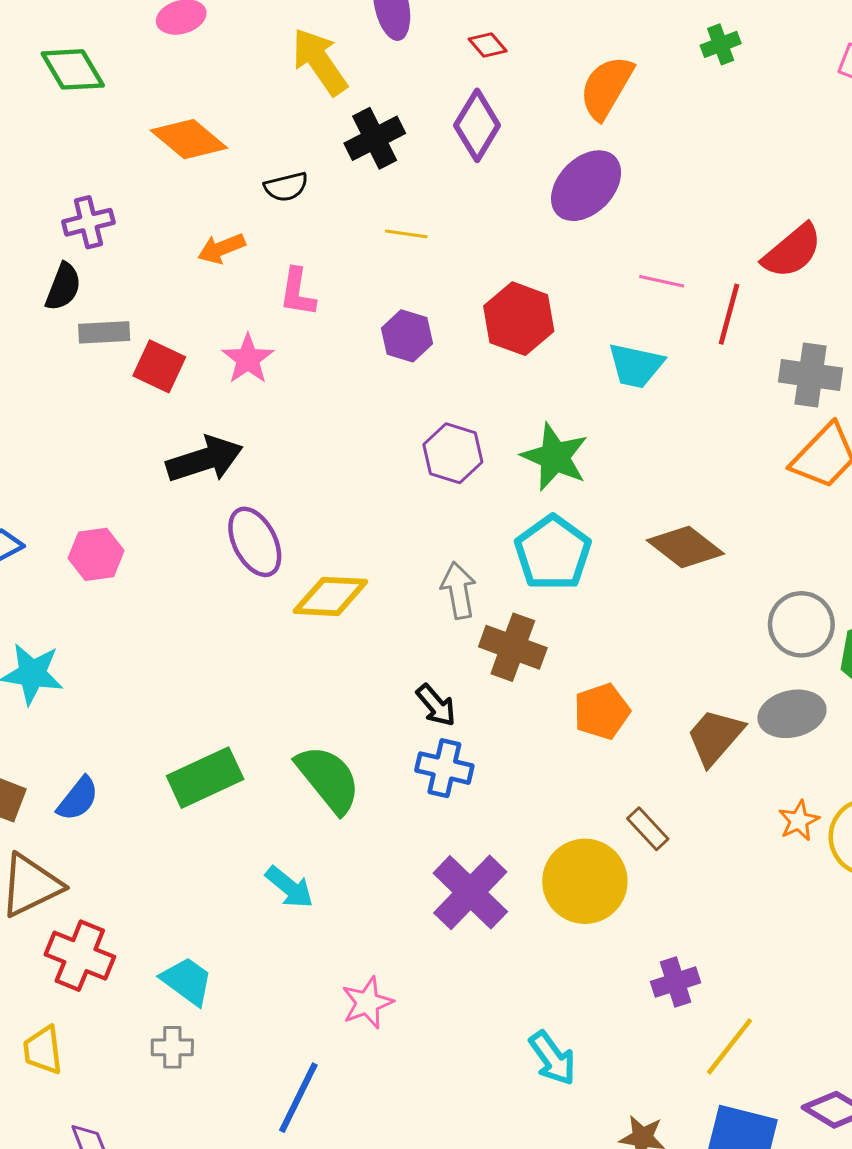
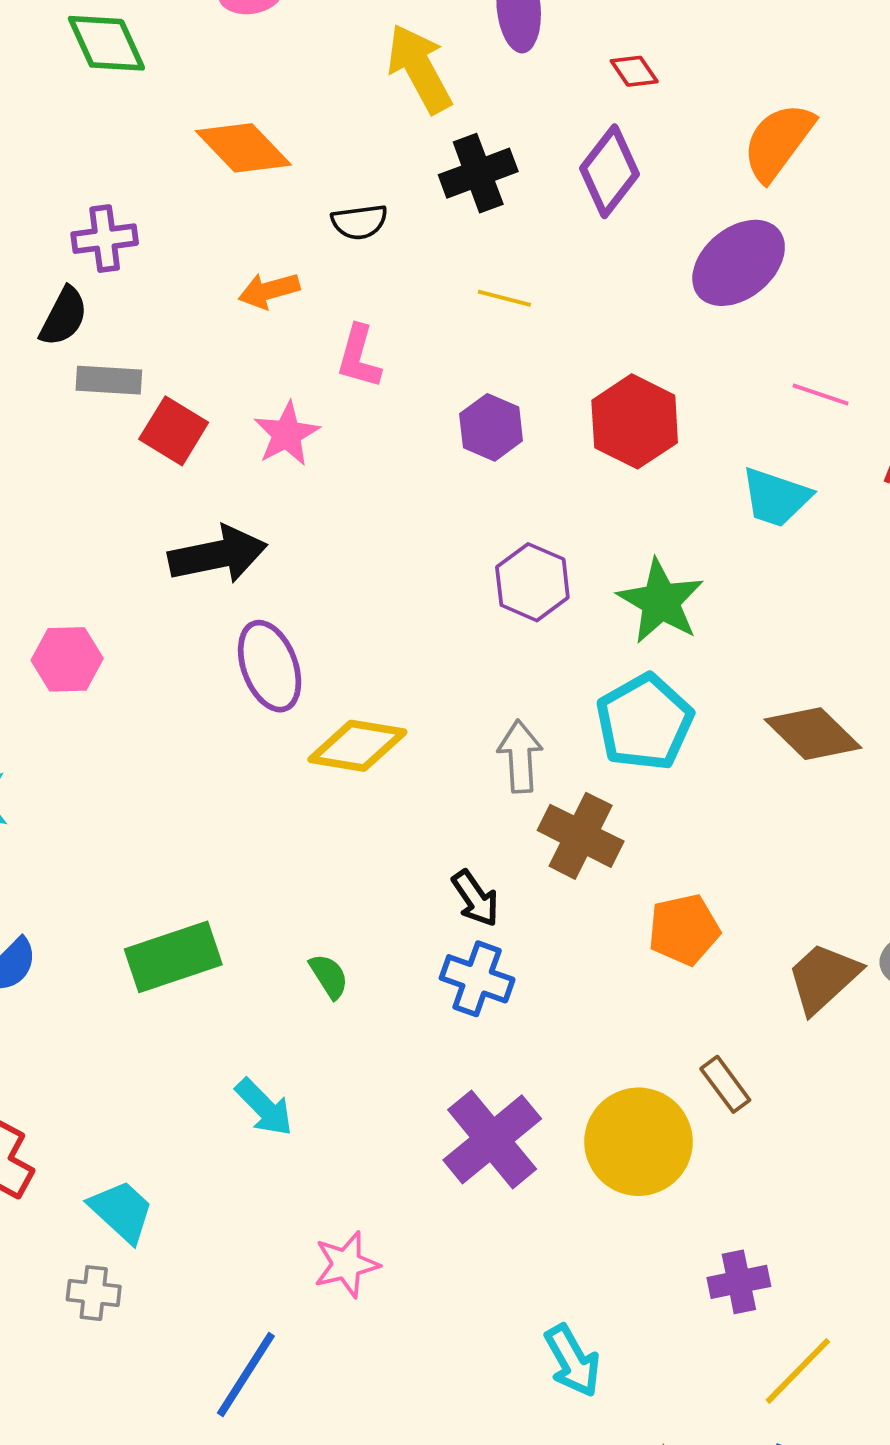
green semicircle: (328, 779) -> (329, 976), size x0.5

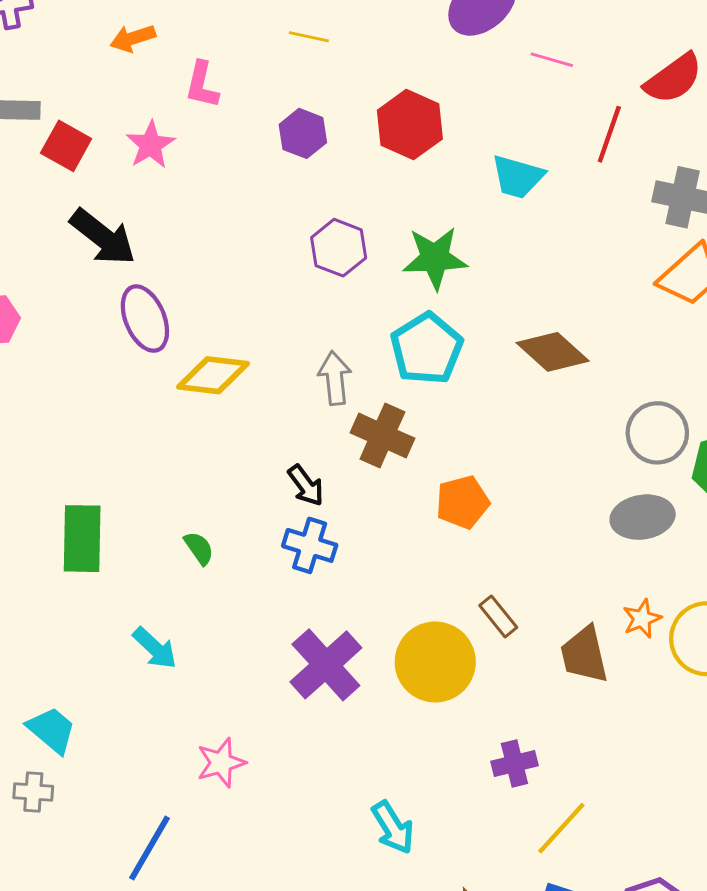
pink line: (821, 394) -> (552, 60), moved
black arrow: (218, 555) -> (103, 237), turned 52
green star: (661, 601) -> (435, 258), turned -30
green rectangle: (173, 957) -> (82, 539), turned -68
brown trapezoid: (823, 978) -> (584, 655), moved, turned -58

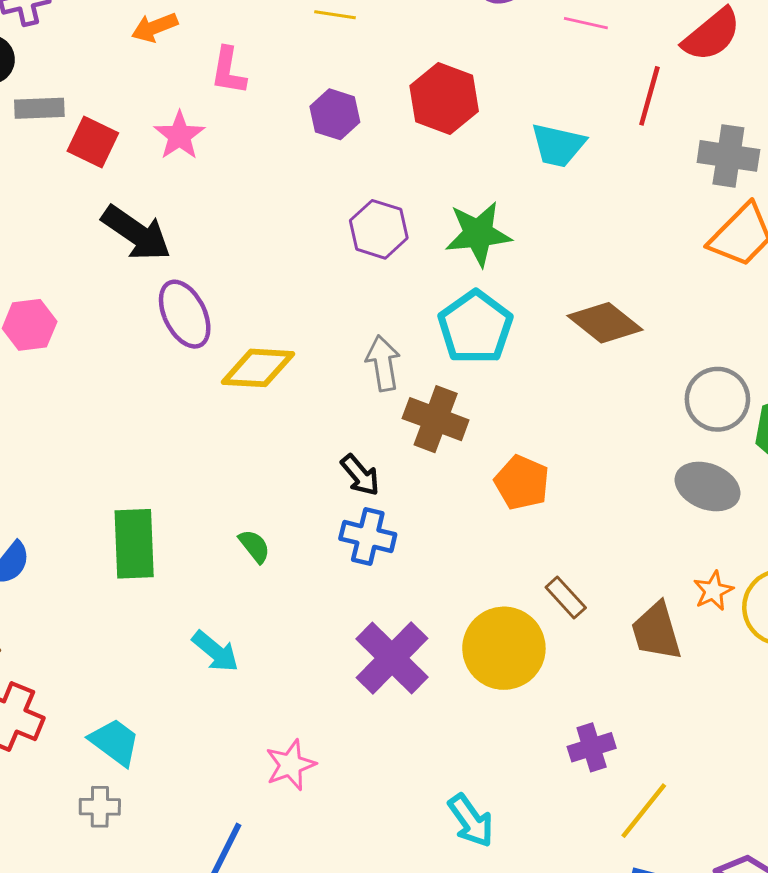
orange pentagon: (462, 502) -> (522, 483), turned -30
gray ellipse: (643, 517) -> (708, 486), turned 34

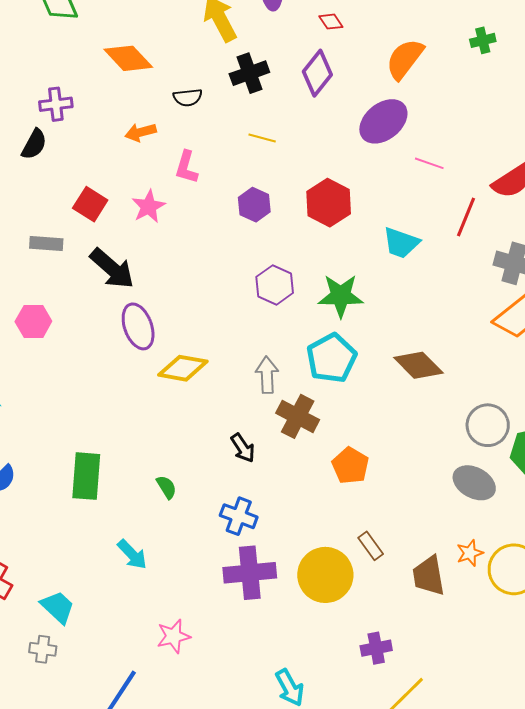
gray rectangle: (39, 108) -> (46, 244), moved
blue cross: (368, 536) -> (239, 516), moved
purple cross: (392, 658) -> (250, 573), turned 33

